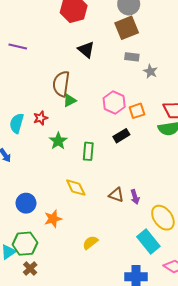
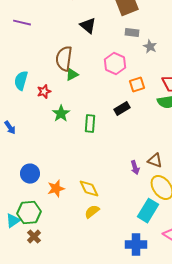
pink hexagon: (114, 103) -> (115, 64), moved
cyan semicircle: (17, 123) -> (21, 81), moved
yellow diamond: (76, 188) -> (89, 189), moved
brown triangle: (116, 195) -> (155, 161), moved
cyan rectangle: (148, 242) -> (148, 211), turned 70

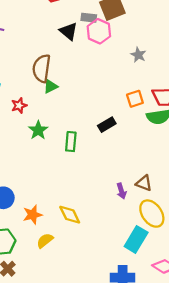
gray rectangle: (132, 33) -> (89, 18), moved
pink hexagon: (115, 64) -> (99, 31), moved
orange square: (137, 85) -> (135, 99), moved
yellow semicircle: (92, 212) -> (45, 241), moved

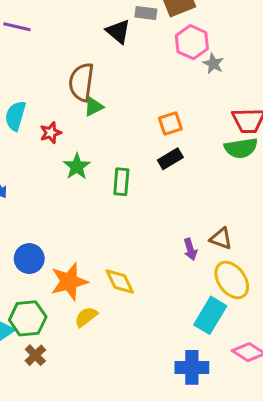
pink hexagon: (99, 31) -> (192, 42), moved
orange square: (135, 99) -> (170, 124), moved
orange star: (33, 215) -> (69, 282), size x1.4

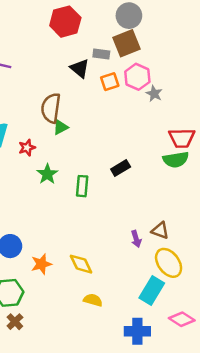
orange square: (170, 124) -> (110, 82), moved
orange star: (69, 282) -> (41, 264), size x0.7
yellow semicircle: (86, 317) -> (93, 300), moved, turned 54

